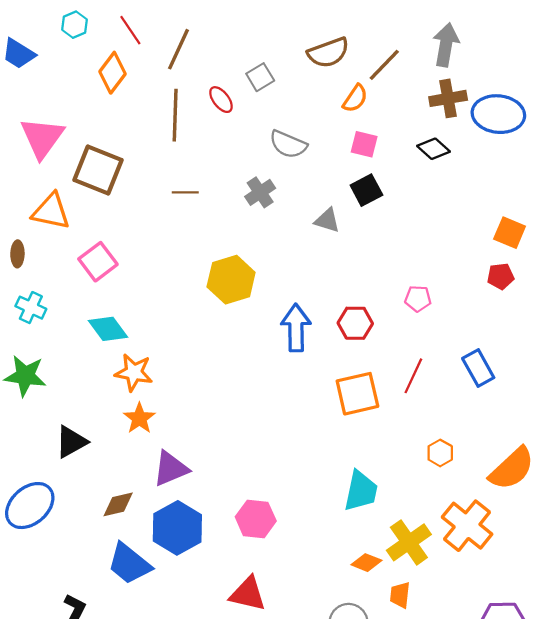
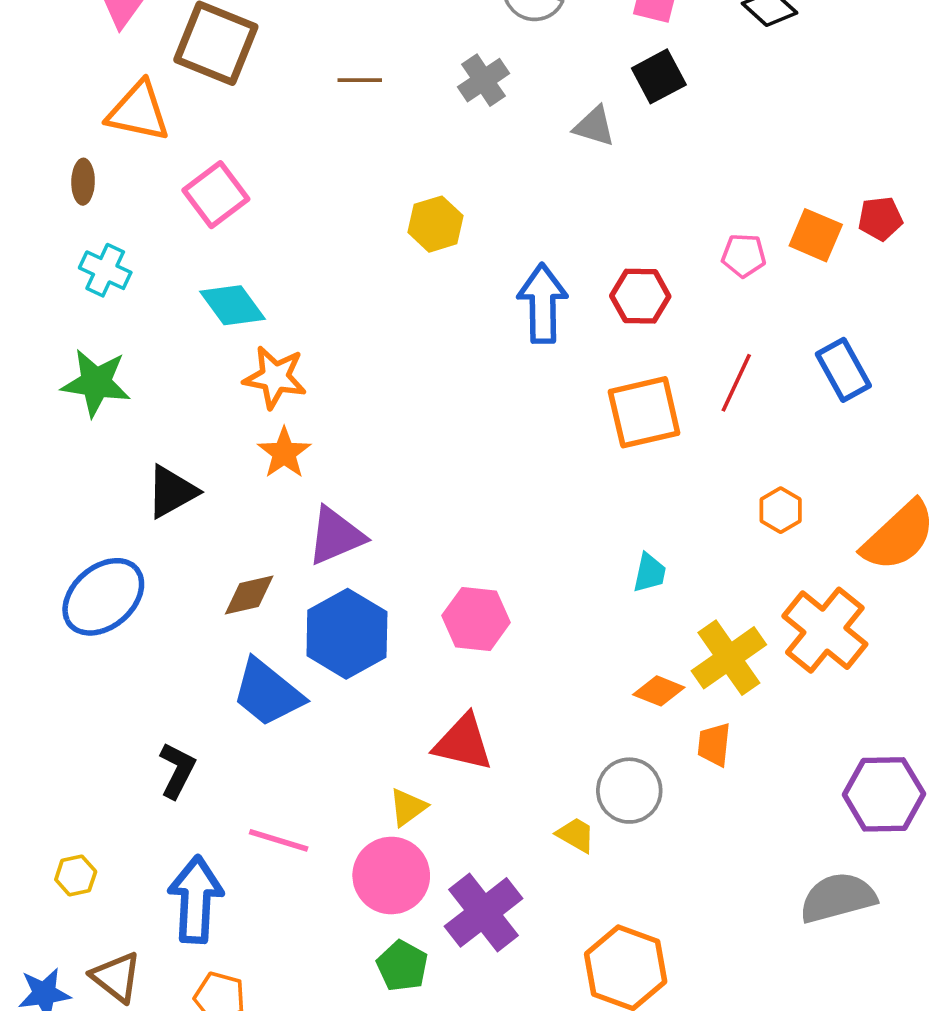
orange square: (510, 233) -> (816, 235), moved
yellow hexagon: (231, 280) -> (436, 224), size x0.7
cyan trapezoid: (361, 491) -> (650, 573), size x0.6

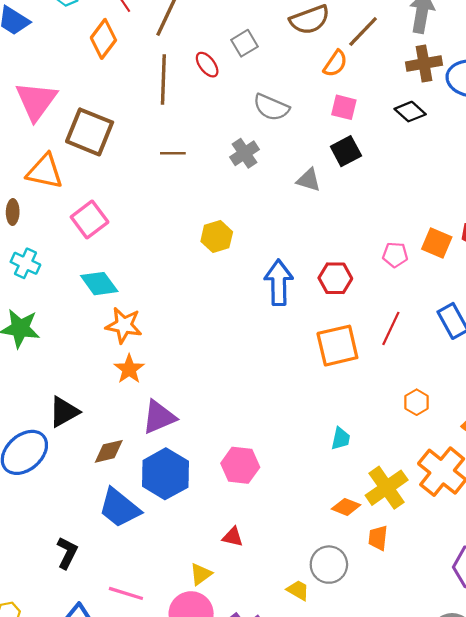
black triangle: (172, 492) -> (64, 412), moved
red triangle: (463, 743) -> (233, 537), size x0.6

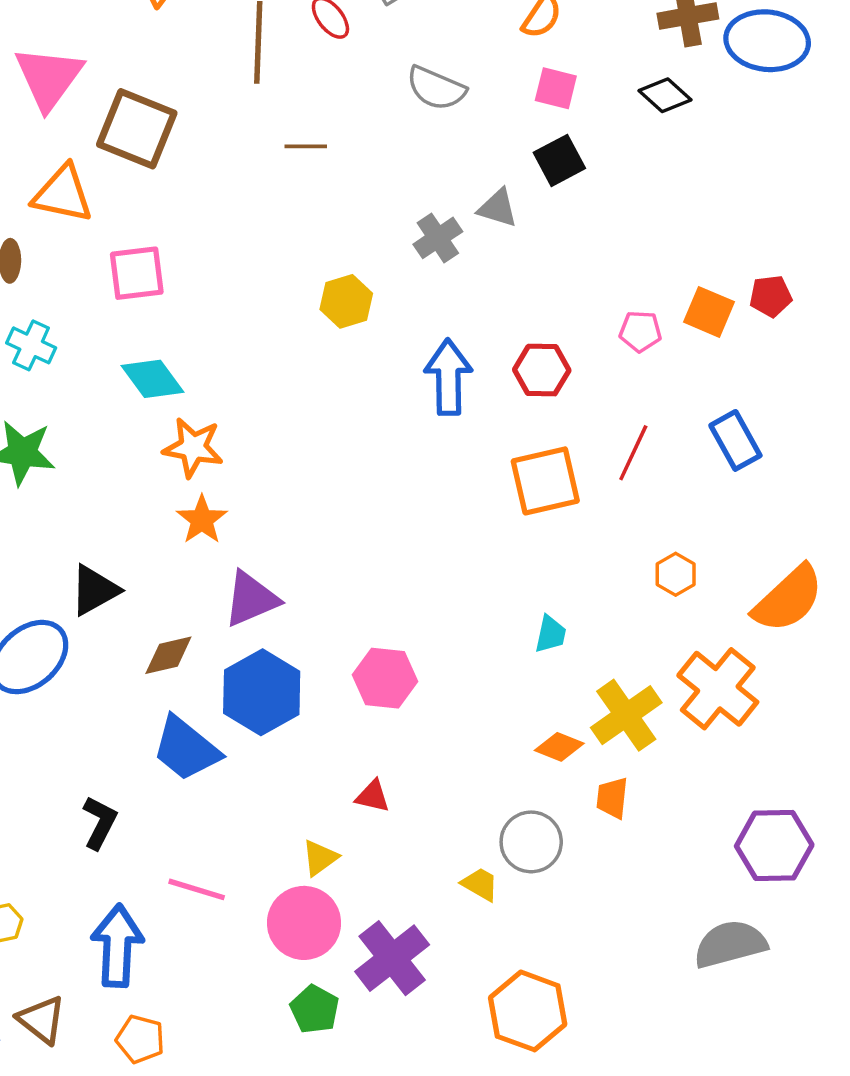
brown line: (173, 153) -> (306, 146), moved
gray cross: (244, 153) -> (438, 238), moved
pink square: (90, 219) -> (137, 273), turned 30

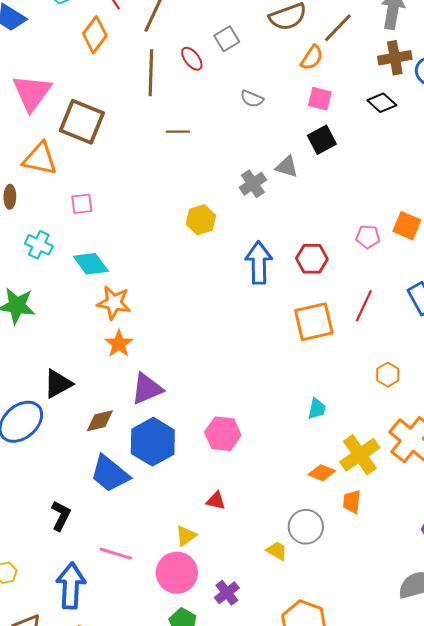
gray semicircle: (436, 88) -> (252, 99), size x0.7
pink square: (137, 273) -> (82, 204), size x0.7
cyan cross: (31, 345) -> (39, 245), moved
purple cross: (392, 958) -> (227, 593), size x0.6

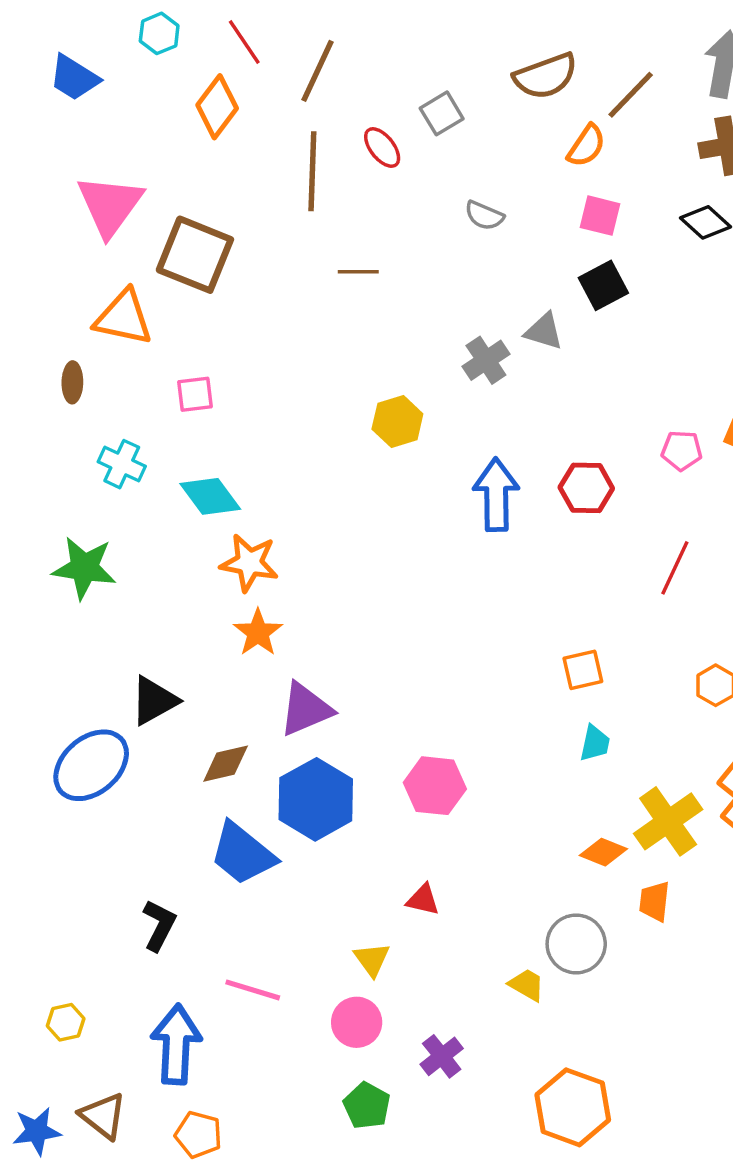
orange square: (314, 322) -> (583, 670), moved, size x0.6
yellow triangle: (186, 536) -> (372, 959), turned -30
pink circle: (177, 573) -> (357, 1022), size x0.7

